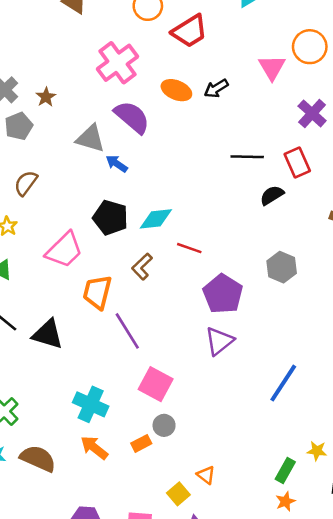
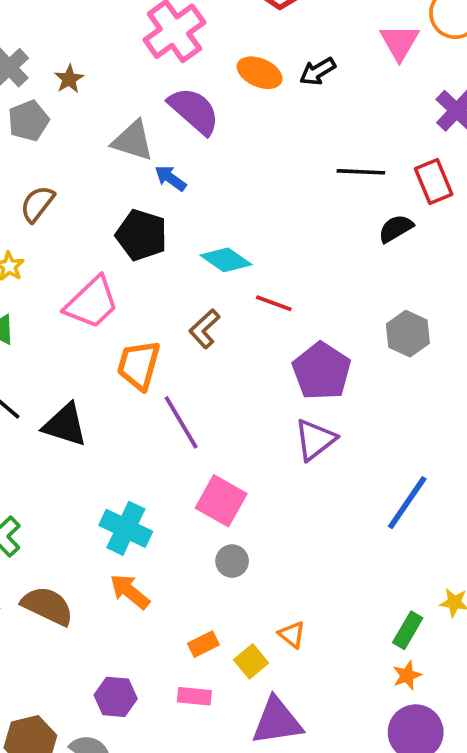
black pentagon: (110, 218) -> (141, 235), moved
cyan diamond: (156, 219) -> (226, 260), turned 40
orange rectangle: (141, 443) -> (203, 644), moved

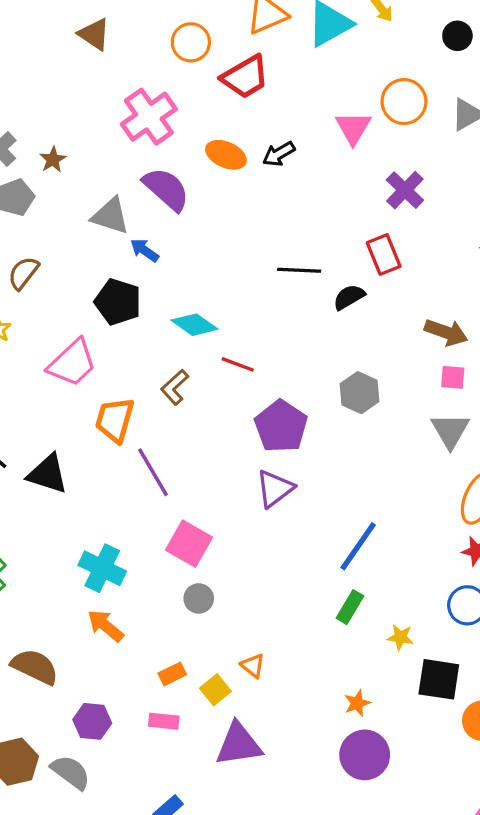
black line: (361, 172) -> (299, 270), moved
brown semicircle: (47, 606) -> (35, 667), moved
green rectangle: (408, 630) -> (350, 607), moved

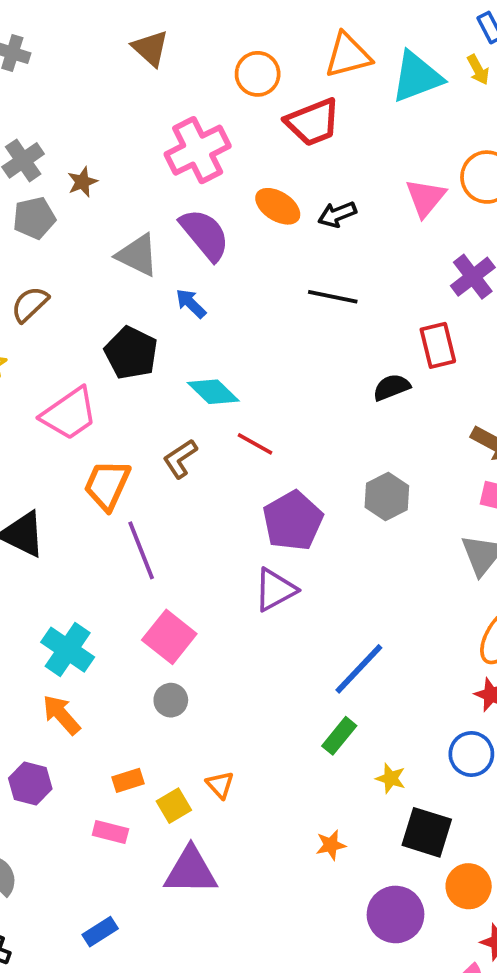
blue arrow: (144, 250) -> (191, 303), moved
black line: (299, 270) -> (333, 297), moved
purple hexagon: (92, 721) -> (30, 783), moved
purple circle: (365, 755) -> (396, 914), moved

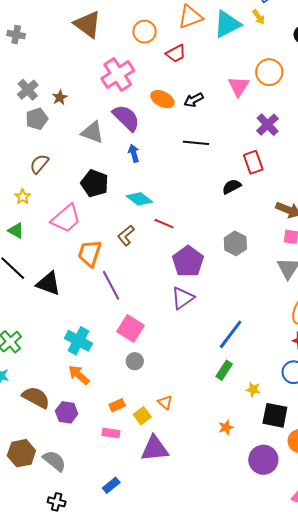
brown triangle: (150, 48) -> (87, 24), size x1.4
red trapezoid: (313, 122) -> (176, 53), size x0.7
blue arrow: (191, 303) -> (134, 153), moved, turned 36

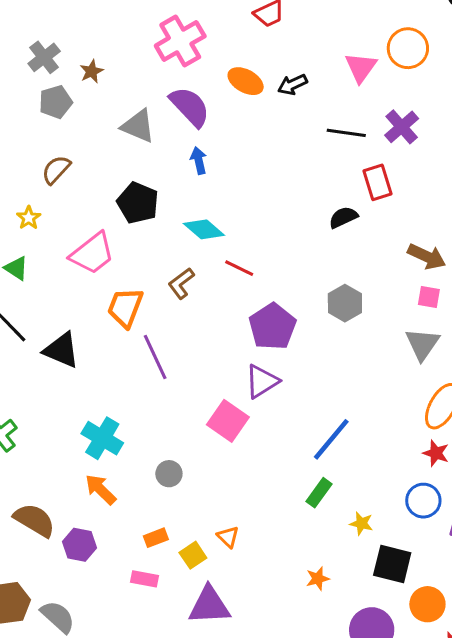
black line: (196, 143) -> (346, 133), moved
pink square: (130, 328) -> (228, 421), moved
gray circle: (135, 361) -> (169, 474), moved

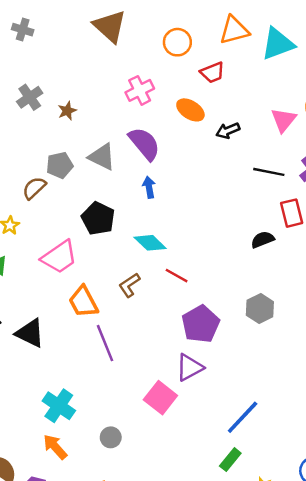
pink cross: (180, 41) -> (140, 90), size x0.7
orange ellipse: (246, 81) -> (190, 110), moved
gray pentagon: (55, 102) -> (60, 165), moved
orange trapezoid: (125, 307) -> (83, 302), turned -52

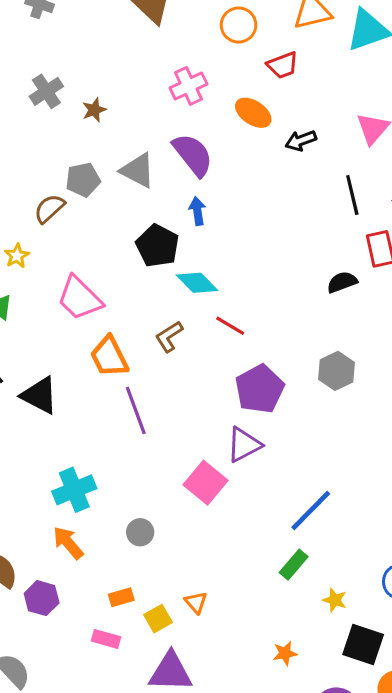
black line: (269, 172) -> (352, 195), turned 64
black pentagon: (98, 218) -> (157, 246), moved
pink trapezoid: (59, 257) -> (80, 298), turned 78
cyan cross: (59, 406) -> (74, 490), turned 32

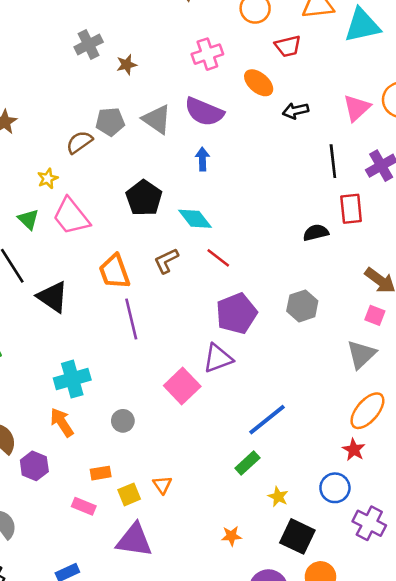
purple semicircle: (193, 155) -> (204, 112), turned 144
black pentagon: (157, 246) -> (144, 198), moved
pink trapezoid: (80, 298) -> (71, 216), moved

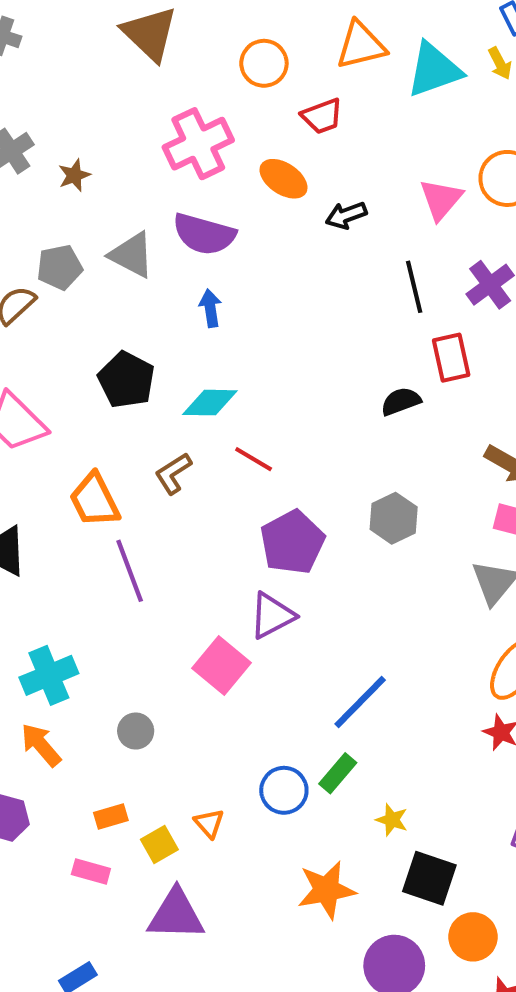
pink cross: (207, 54) -> (198, 144), size x1.4
cyan diamond: (195, 219) -> (210, 403), turned -44
blue circle: (335, 488) -> (284, 790), moved
orange star: (231, 536) -> (326, 890), size x1.8

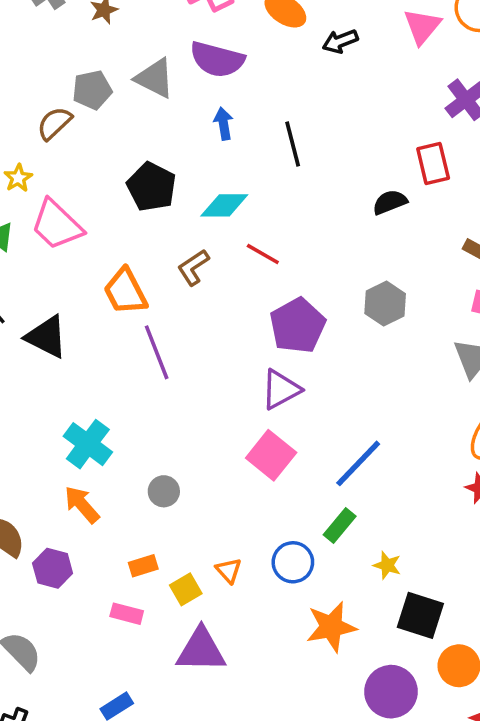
black line: (414, 287) -> (293, 144), moved
pink square: (222, 666) -> (271, 455), moved
cyan cross: (49, 675) -> (88, 444), turned -30
blue circle: (284, 790) -> (293, 562), moved

